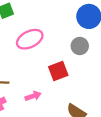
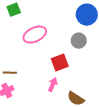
pink arrow: (33, 96) -> (53, 85), moved, turned -48

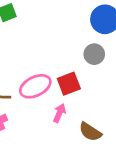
pink ellipse: (35, 35) -> (35, 86), moved

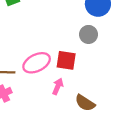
red square: (69, 84) -> (66, 60), turned 30

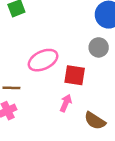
pink ellipse: (37, 63) -> (43, 60), moved

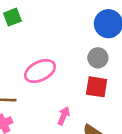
red square: (75, 75) -> (97, 87), moved

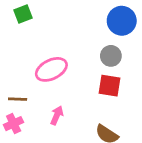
pink arrow: (64, 116) -> (57, 115), moved

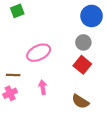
red square: (110, 86) -> (82, 65), turned 30
pink arrow: (57, 115) -> (43, 87), turned -32

